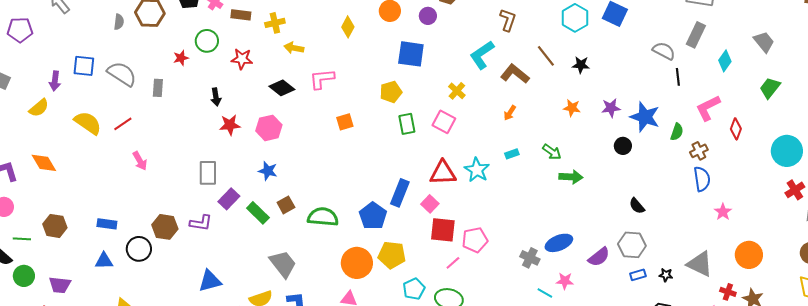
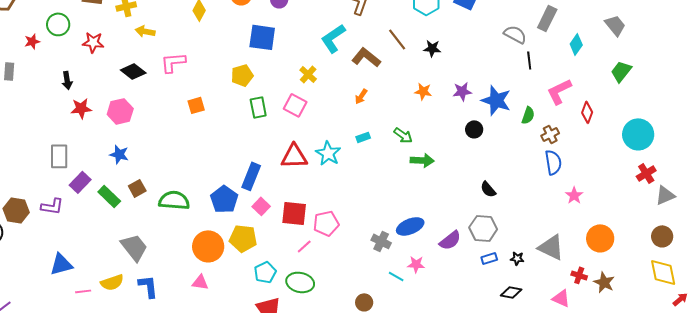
pink square: (430, 204) -> (261, 206), moved

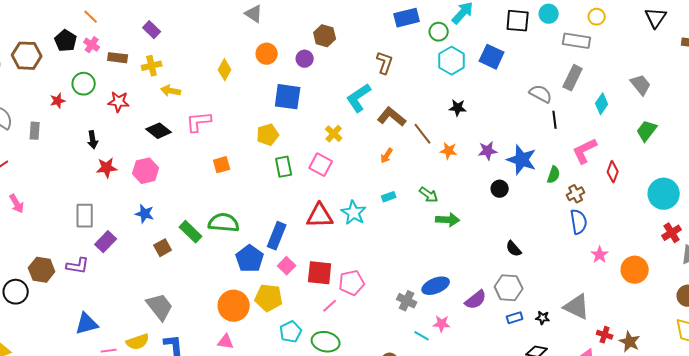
brown line: (397, 39) -> (423, 134), moved
green rectangle: (109, 196) -> (191, 232), moved
green semicircle: (174, 200) -> (224, 223), moved
orange circle: (600, 238) -> (635, 270), moved

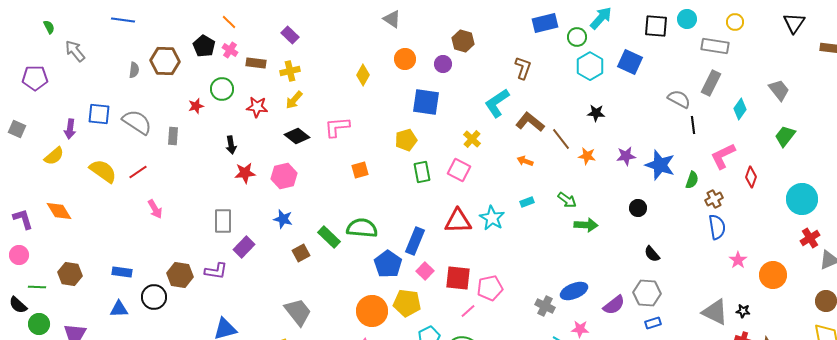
yellow arrow: (171, 91) -> (294, 100), moved, turned -60
orange arrow: (387, 156) -> (525, 161), turned 77
black circle: (500, 189) -> (638, 208), moved
black star: (543, 318) -> (743, 311), moved

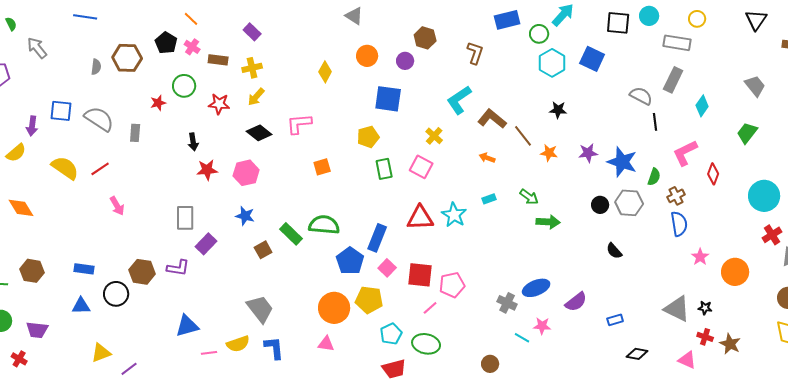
brown L-shape: (523, 68) -> (475, 53), moved
gray trapezoid: (779, 90) -> (755, 86), moved
gray hexagon: (647, 293) -> (629, 203), moved

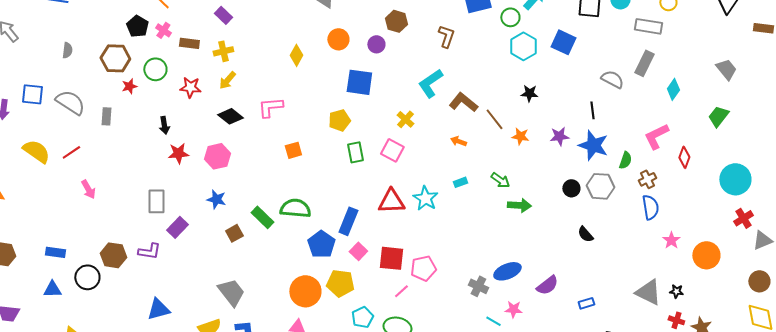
brown hexagon: (127, 58) -> (115, 58), moved
black line: (655, 122) -> (592, 110), moved

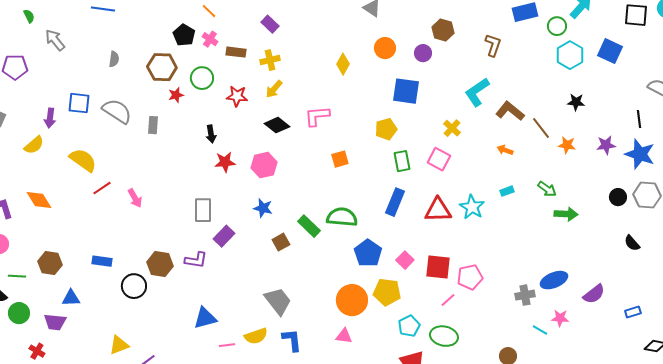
red line: (71, 152) -> (102, 188), moved
blue rectangle: (348, 221) -> (395, 202), moved
gray cross: (478, 286) -> (525, 295), turned -36
blue triangle: (52, 289) -> (71, 298), moved

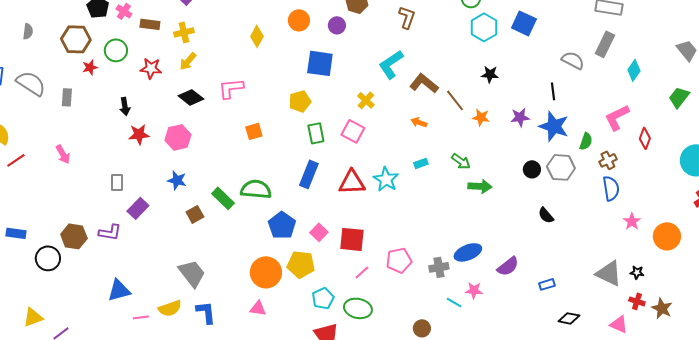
pink arrow: (135, 198) -> (63, 154), moved
gray rectangle: (203, 210) -> (117, 182), size x0.7
pink pentagon: (470, 277) -> (399, 260), moved

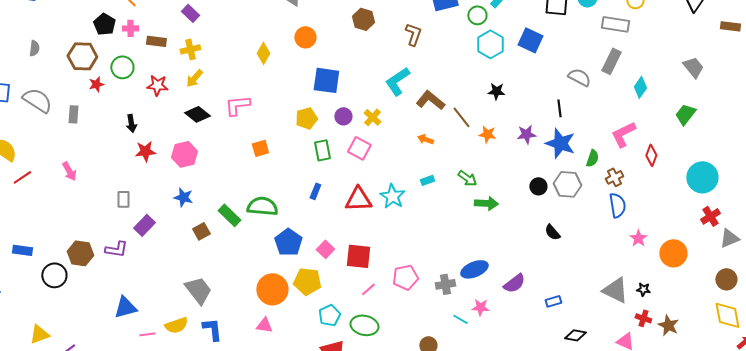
pink cross: (124, 11) -> (130, 28), turned -35
purple circle: (337, 25) -> (343, 116), moved
blue rectangle: (309, 174) -> (315, 191), size x0.6

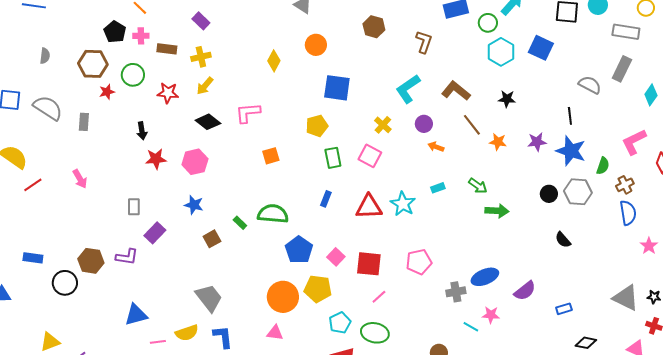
brown L-shape: (430, 100) -> (456, 91), moved
purple circle: (343, 116) -> (424, 124), moved
green rectangle: (229, 215) -> (240, 223), size x0.6
pink pentagon: (405, 277) -> (419, 262), moved

